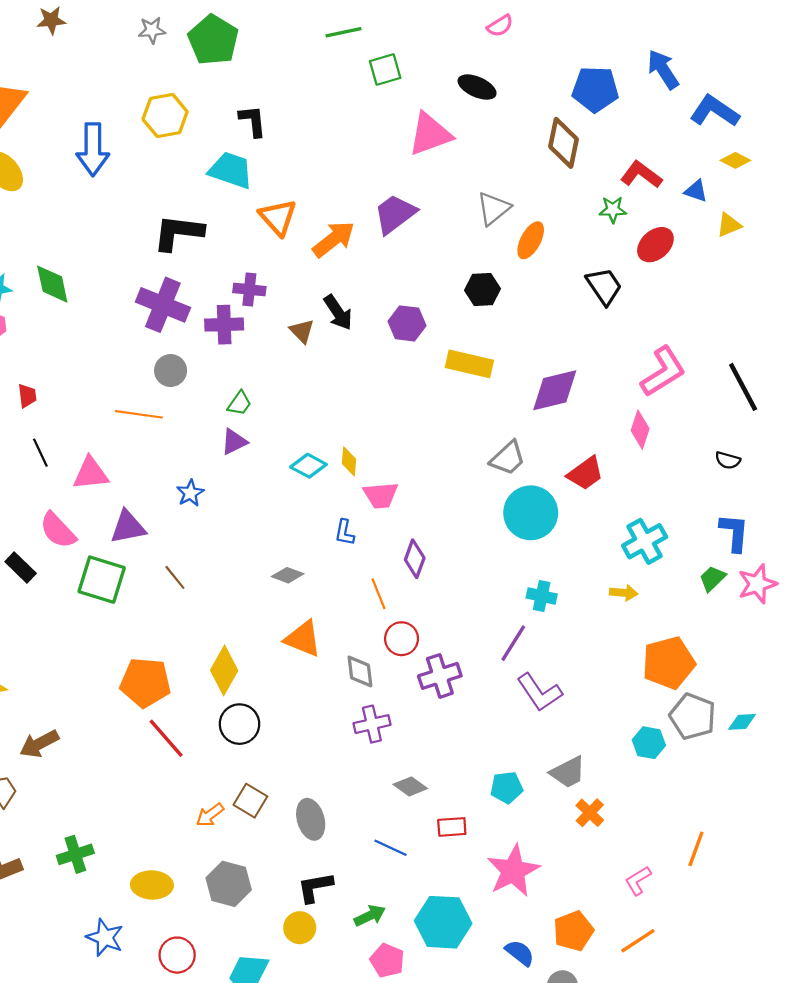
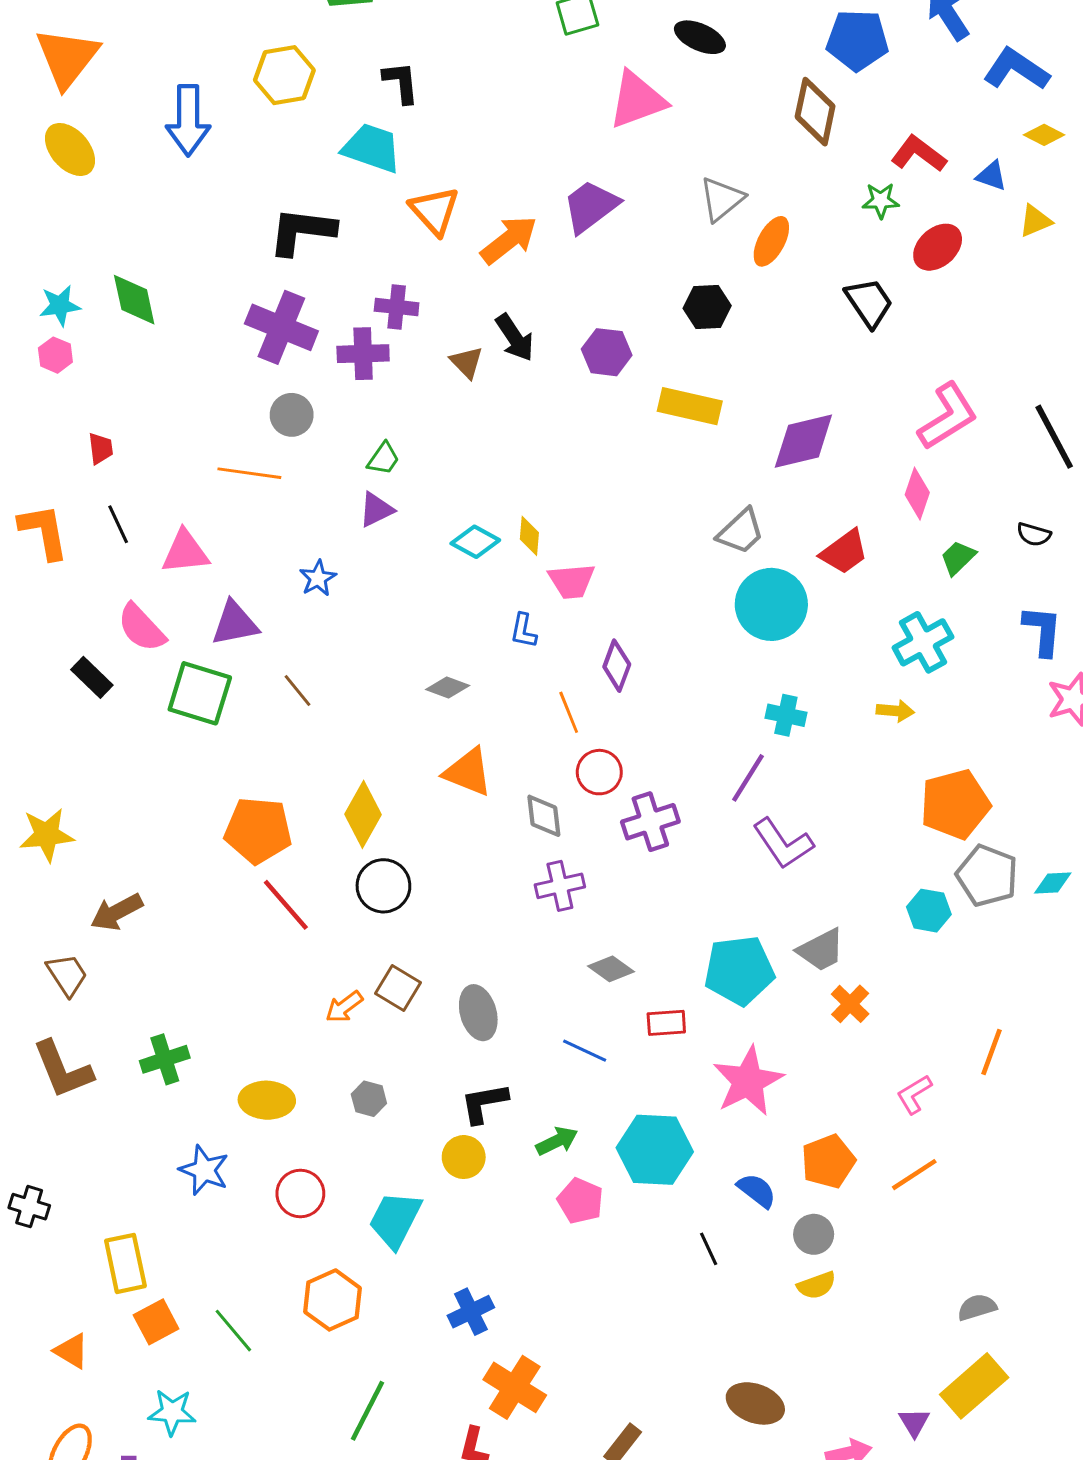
green trapezoid: (712, 578) -> (958, 558), moved
cyan pentagon: (507, 788) -> (739, 970), size x1.6
gray hexagon: (229, 884) -> (369, 1099), size x0.6

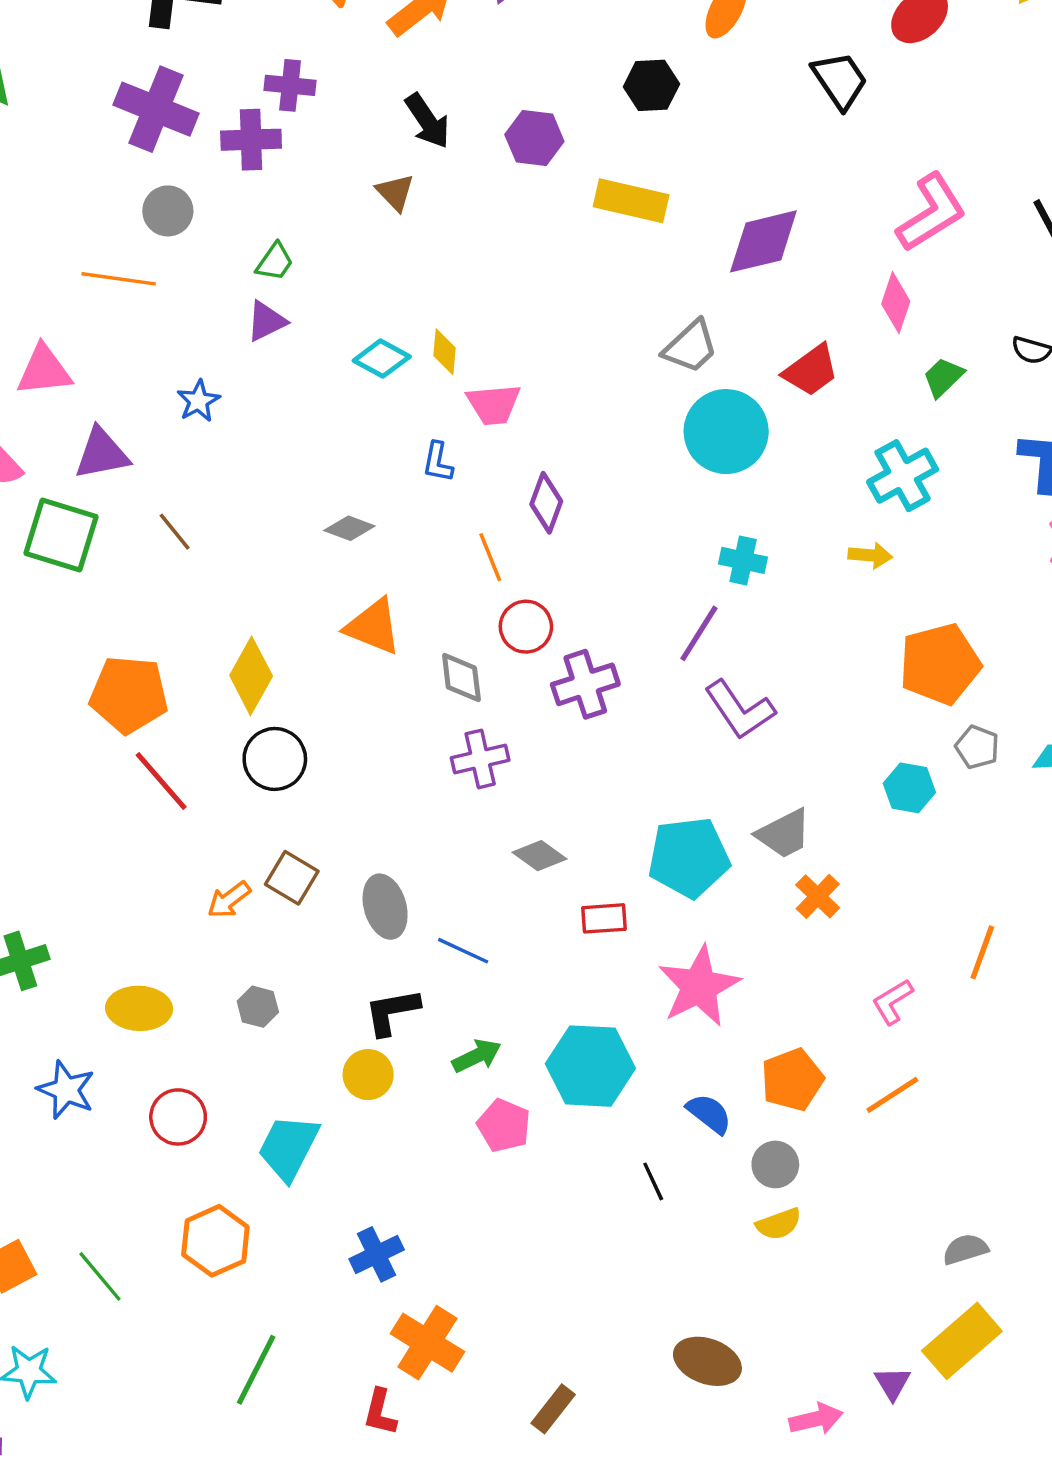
brown triangle: (467, 362) -> (395, 192), moved
gray pentagon: (987, 876) -> (977, 747), size x0.6
blue line: (585, 1051) -> (463, 951), moved

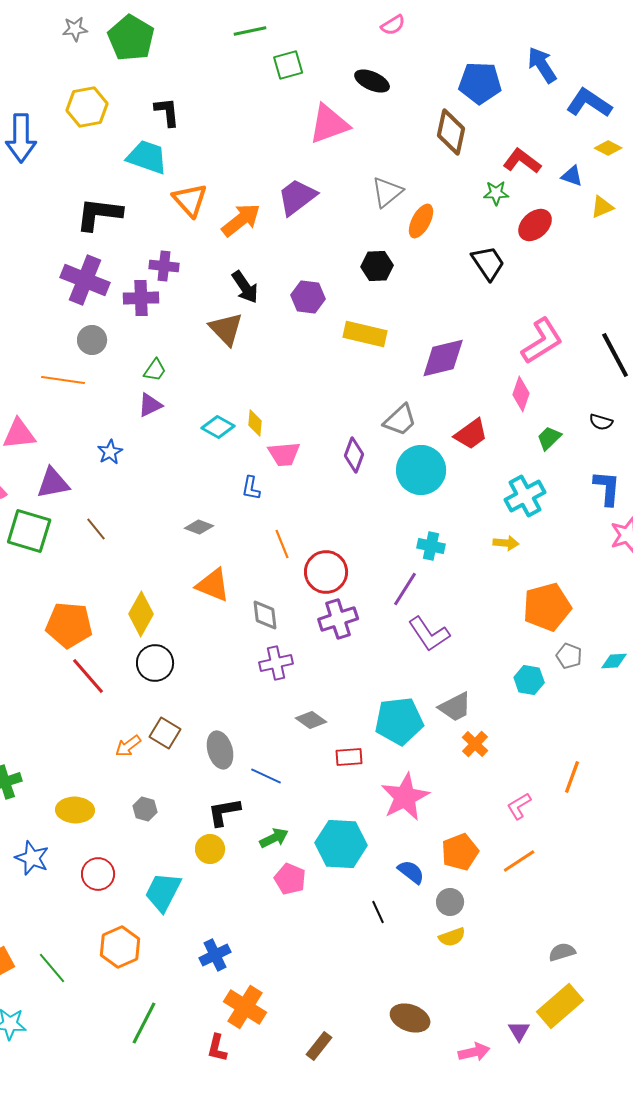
brown triangle: (395, 192) -> (226, 329), size x1.5
purple diamond: (546, 503) -> (354, 455), moved
red circle: (526, 627) -> (326, 572), moved, size x1.4

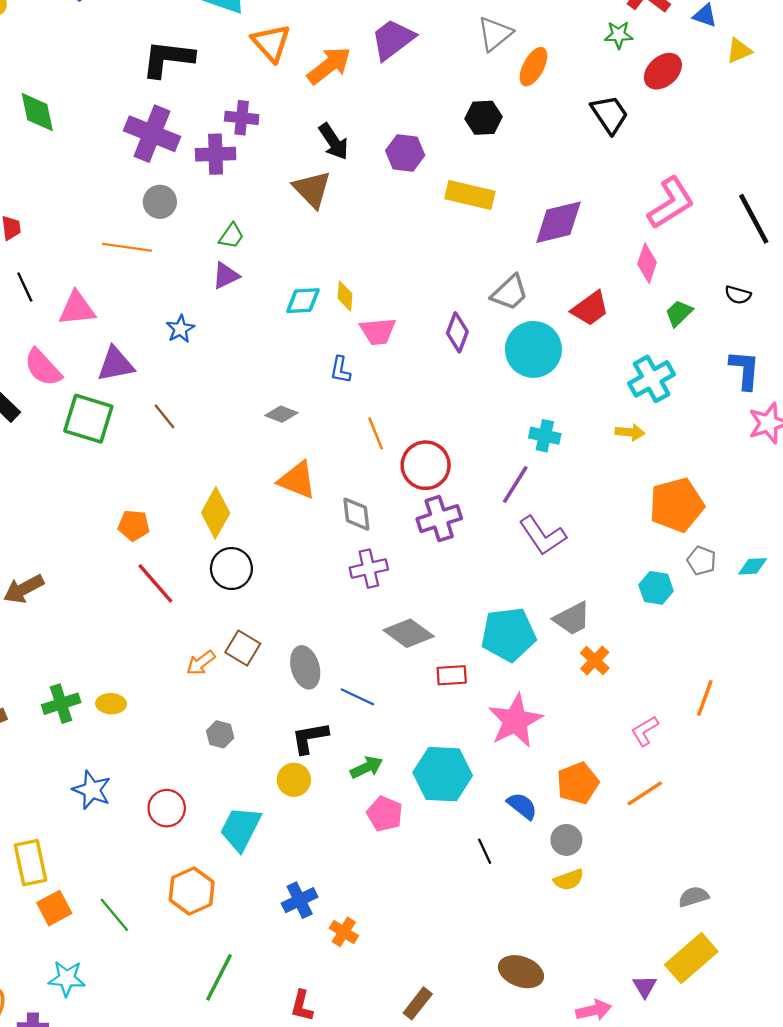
cyan diamond: (218, 427) -> (303, 301), turned -32
orange pentagon: (69, 625) -> (134, 525), size x0.6
gray diamond: (311, 720) -> (409, 633), size x1.4
yellow ellipse: (75, 810) -> (111, 704), moved, size x0.7
orange cross: (245, 1007) -> (344, 932), moved, size x0.6

